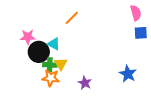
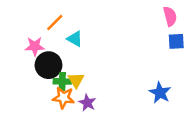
orange line: (72, 18) -> (55, 23), moved
cyan triangle: (54, 44) -> (75, 39), moved
purple star: (85, 83) -> (87, 103), moved

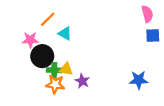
yellow triangle: (76, 80) -> (66, 69), turned -48
blue star: (160, 93) -> (139, 80), turned -30
purple star: (87, 103) -> (82, 81), moved

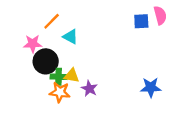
blue square: (153, 36) -> (141, 21), moved

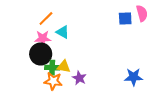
pink star: (33, 44) -> (43, 38), moved

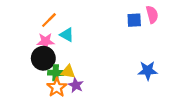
blue star: (134, 77) -> (148, 71), moved
purple star: (79, 78) -> (76, 85), moved
orange star: (53, 81) -> (57, 87), turned 30

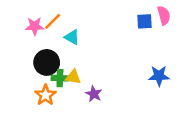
pink star: (46, 41) -> (35, 26), moved
purple star: (76, 85) -> (94, 94), moved
orange star: (57, 87) -> (45, 95), moved

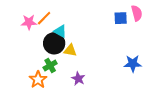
black circle: (47, 62) -> (54, 43), moved
yellow triangle: (73, 77) -> (70, 50), moved
green cross: (60, 78) -> (50, 66), turned -32

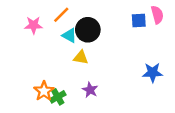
orange line: (44, 18) -> (61, 15), moved
black circle: (54, 43) -> (88, 30), moved
green cross: (50, 66) -> (58, 97), moved

